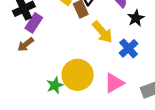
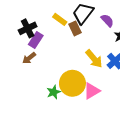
yellow arrow: (102, 32) -> (94, 59), moved
pink triangle: (114, 83) -> (92, 91), moved

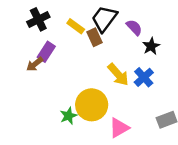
black cross: (28, 28) -> (38, 19), moved
brown arrow: (29, 58) -> (35, 64), moved
pink triangle: (92, 91) -> (119, 128), moved

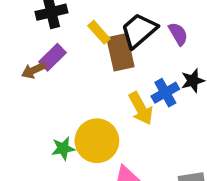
purple semicircle: (134, 27) -> (178, 34), moved
brown rectangle: (94, 37) -> (120, 52), size x1.5
blue cross: (144, 77) -> (165, 93), moved

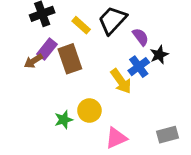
purple semicircle: (178, 34) -> (141, 37), moved
brown rectangle: (120, 52) -> (70, 59), moved
yellow circle: (97, 141) -> (89, 111), size x0.7

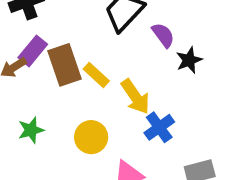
yellow rectangle: (81, 25) -> (96, 75), moved
blue cross: (139, 67) -> (159, 127), moved
green star: (64, 120) -> (31, 130), moved

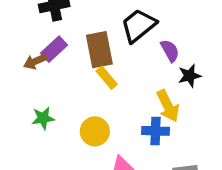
brown rectangle: (64, 65) -> (99, 50), moved
yellow arrow: (135, 97) -> (168, 106), moved
blue cross: (159, 127) -> (156, 131), turned 30

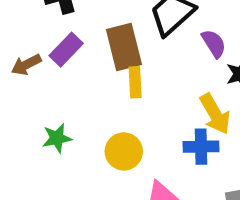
brown arrow: (35, 61) -> (26, 65), moved
yellow rectangle: (107, 78) -> (135, 82), turned 40

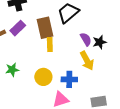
purple semicircle: (214, 43) -> (86, 39), moved
blue cross: (201, 147) -> (69, 79), moved

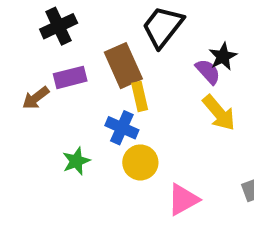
purple rectangle: (18, 28) -> (70, 77), turned 42
black star: (100, 42) -> (223, 56), moved
blue cross: (69, 79) -> (122, 128), moved, turned 35

